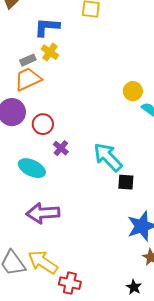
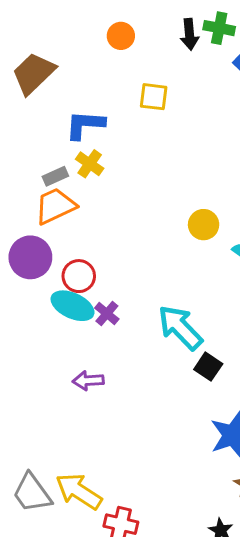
yellow circle: (133, 91) -> (204, 225), moved
cyan ellipse: (32, 168) -> (73, 306), moved
black square: (126, 182) -> (208, 367), turned 30
purple arrow: (43, 213) -> (88, 381), moved, size x0.6

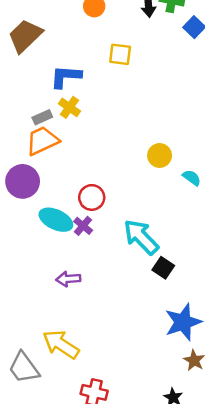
red circle: (79, 276) -> (92, 197), moved
yellow arrow: (79, 491) -> (61, 344), moved

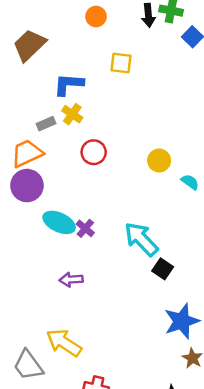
orange trapezoid: (42, 141) -> (27, 153), moved
red circle: (92, 197) -> (94, 152), moved

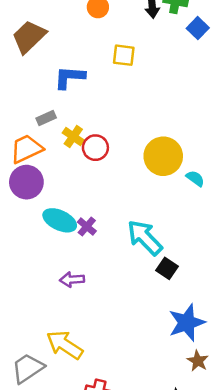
yellow cross: (72, 114) -> (73, 137), moved
yellow circle: (159, 161) -> (163, 156), size x1.6
gray trapezoid: (28, 365) -> (28, 368), turned 92

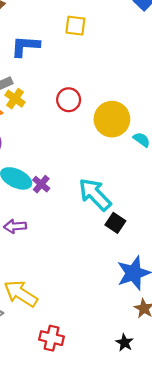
yellow cross: (73, 137) -> (15, 99), moved
red circle: (95, 148) -> (69, 100), moved
purple arrow: (72, 279) -> (15, 226), moved

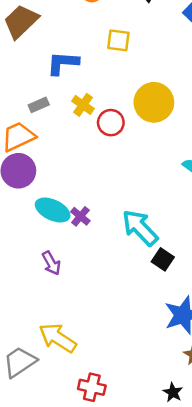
yellow cross: (15, 99) -> (83, 105), moved
yellow circle: (112, 119) -> (154, 102), moved
purple arrow: (15, 226) -> (51, 263), turned -115

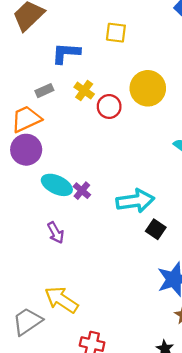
cyan arrow: (140, 228) -> (135, 201), turned 126

